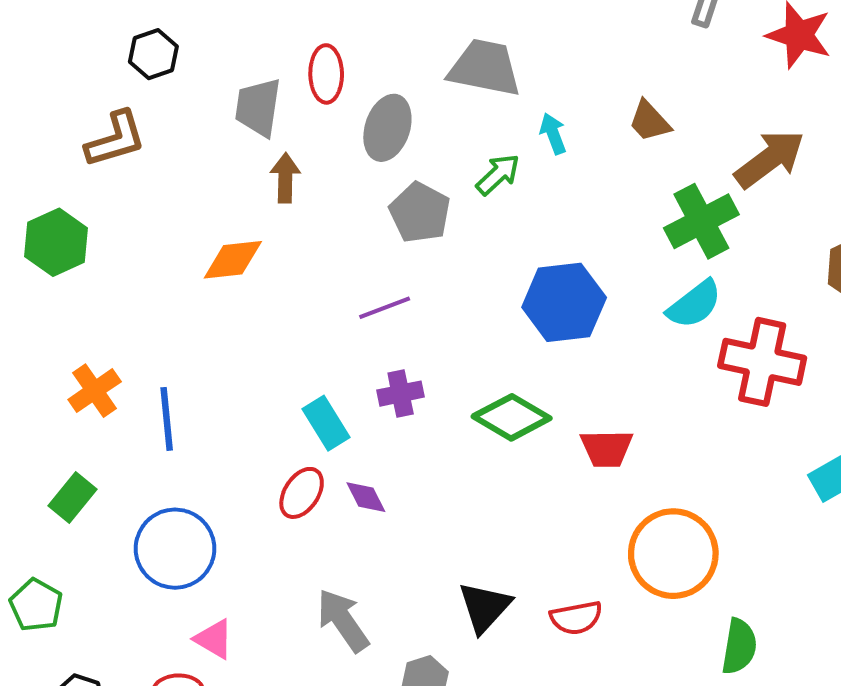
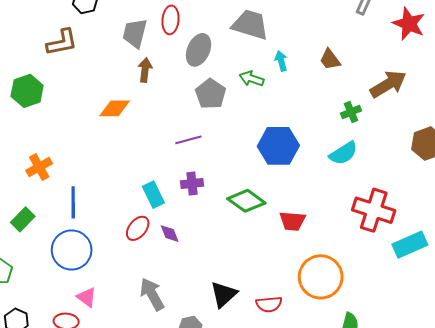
green arrow: (498, 174) -> (252, 79), turned -125
green cross: (701, 221) -> (351, 112), size x0.6
red cross: (762, 362) -> (374, 210), moved
blue line: (167, 419) -> (73, 202), moved

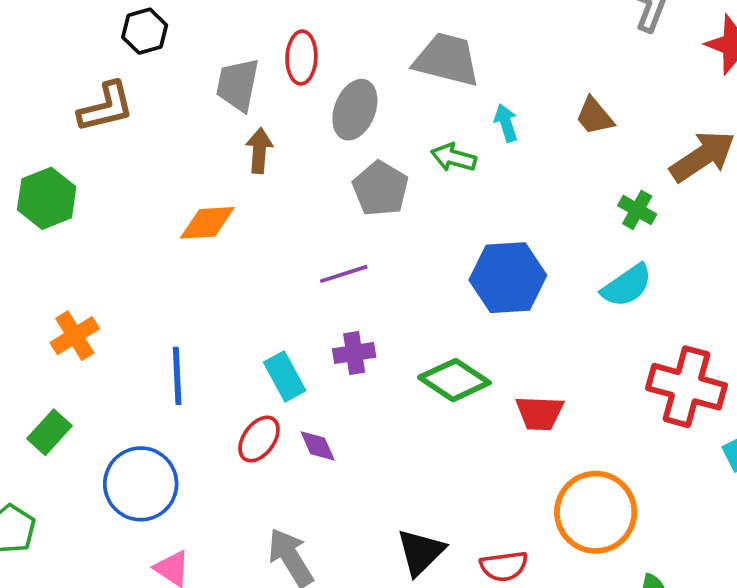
green cross: (351, 112) -> (637, 210), turned -36
blue line: (73, 202) -> (177, 376), moved

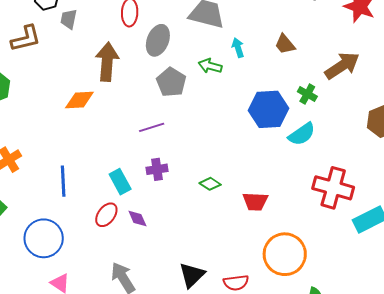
gray trapezoid: (238, 85) -> (69, 19), moved, size x0.7
brown arrow: (259, 150) -> (107, 62), size x1.6
blue hexagon: (508, 278) -> (268, 109), moved
green diamond: (454, 380) -> (210, 184), size x0.6

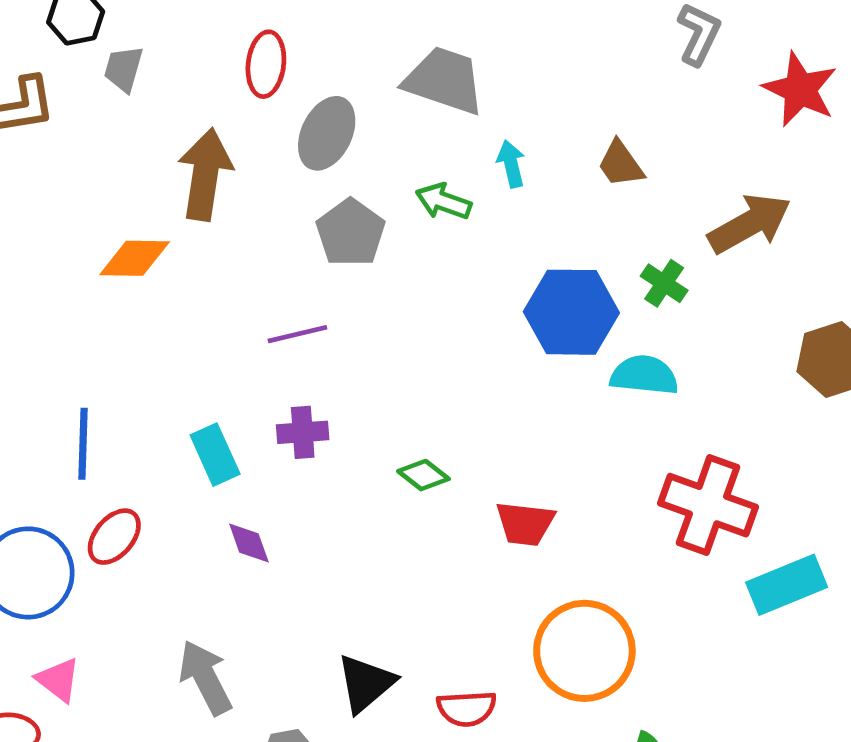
cyan semicircle: (302, 134) -> (644, 375), turned -144
red ellipse: (106, 215) -> (114, 537), moved

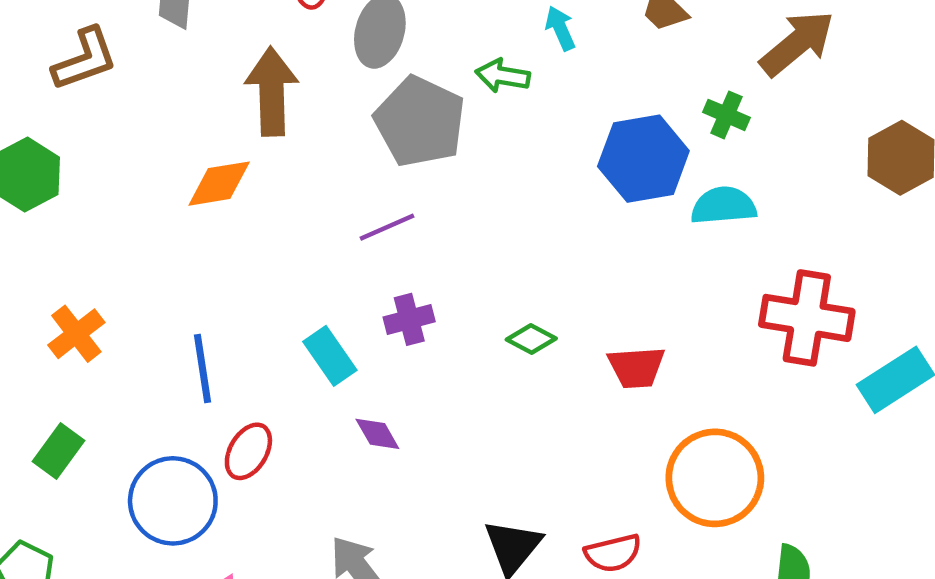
gray pentagon: (351, 233) -> (420, 122), size x1.4

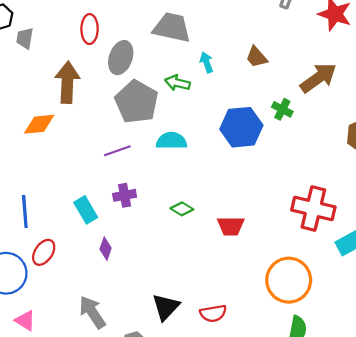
cyan semicircle: (724, 206) -> (171, 141), moved
purple diamond: (377, 434) -> (106, 249), turned 45
orange circle: (715, 478) -> (289, 280), moved

